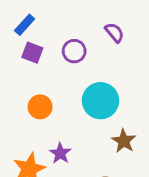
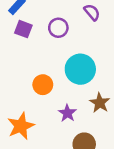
orange circle: (40, 107) -> (43, 85), moved
purple star: (60, 153) -> (67, 113), moved

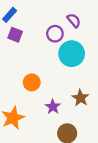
purple circle: (58, 28) -> (55, 34), moved
cyan circle: (80, 69) -> (72, 54), moved

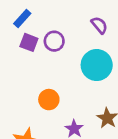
purple circle: (55, 34) -> (54, 41), moved

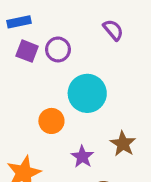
blue rectangle: (22, 19) -> (19, 22), turned 36
cyan circle: (97, 65) -> (87, 93), moved

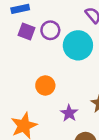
cyan circle: (87, 93) -> (78, 45), moved

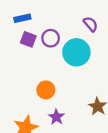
purple star: (69, 113) -> (56, 117), moved

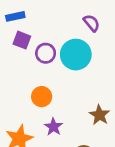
purple circle: (51, 38) -> (46, 53), moved

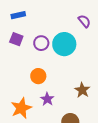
purple semicircle: (92, 23) -> (84, 21), moved
purple square: (22, 40) -> (16, 39), moved

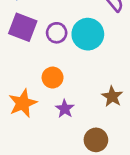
purple square: (16, 39) -> (23, 27), size x1.5
orange star: (21, 108) -> (23, 103), moved

